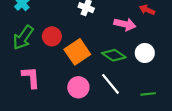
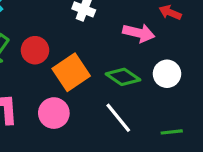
pink circle: (78, 87) -> (54, 113), moved

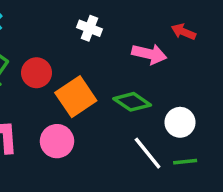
white circle: (167, 74) -> (180, 122), moved
white line: (118, 118) -> (148, 153), moved

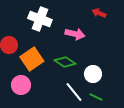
white cross: (89, 28) -> (40, 19), size x1.6
red arrow: (183, 32) -> (99, 13), moved
green line: (185, 162) -> (96, 97), turned 32

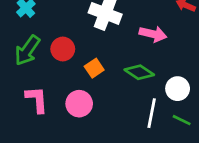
orange square: (32, 59) -> (94, 68), size x0.6
white line: (74, 92) -> (152, 113), turned 50

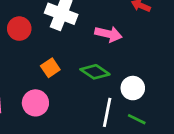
red circle: (63, 49) -> (19, 29), moved

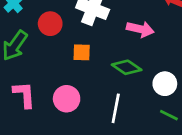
orange square: (50, 68) -> (82, 52), moved, turned 36
white line: (107, 112) -> (116, 108), moved

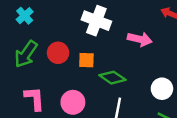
red circle: (50, 24) -> (58, 53), moved
green diamond: (127, 67) -> (112, 78), moved

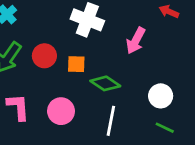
pink arrow: (140, 39) -> (136, 41), turned 105

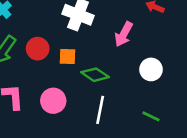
white circle: (161, 96) -> (151, 69), moved

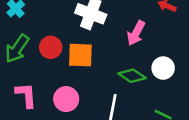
orange square: (68, 56) -> (80, 55), size x1.5
green diamond: (95, 75) -> (132, 76), moved

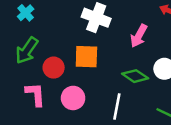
red circle: (51, 47) -> (54, 68), moved

